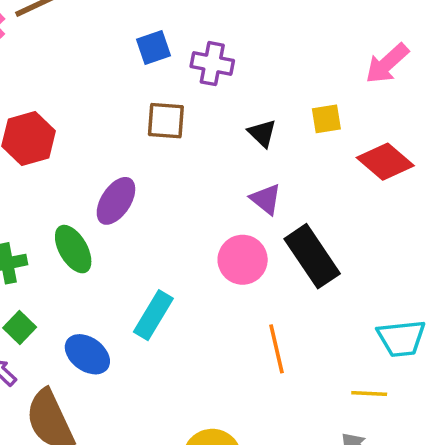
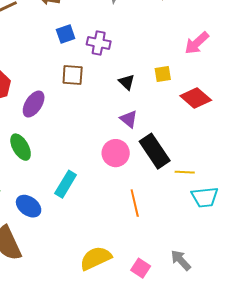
purple ellipse: (116, 201) -> (34, 104), moved
yellow line: (369, 394) -> (185, 172), moved

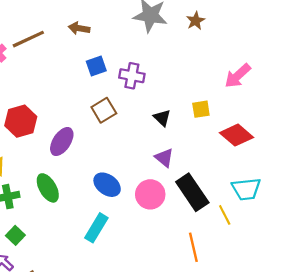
brown square: (73, 75) -> (104, 110), turned -35
yellow line: (185, 172) -> (225, 215), turned 60
cyan trapezoid: (205, 197) -> (246, 189), moved
orange line: (135, 203) -> (193, 247), moved
blue ellipse: (29, 206) -> (107, 185), moved

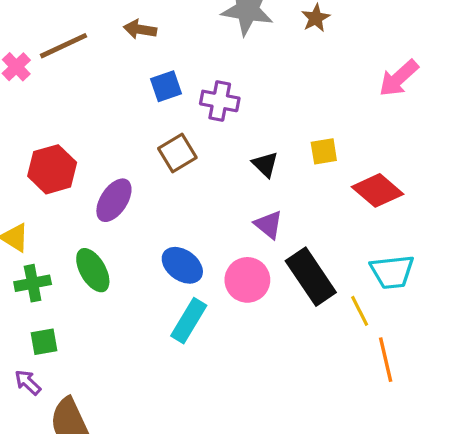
pink arrow: (238, 76) -> (399, 78), moved
cyan rectangle: (96, 228) -> (189, 321), moved
green square: (15, 235) -> (44, 342), turned 36
orange line: (193, 247) -> (386, 360), moved

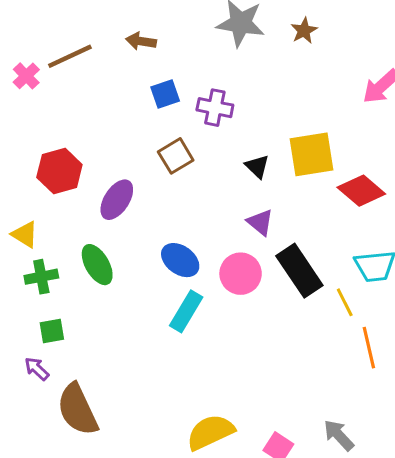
yellow square: (324, 151) -> (312, 154), size x1.8

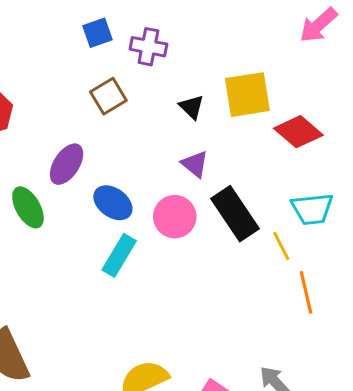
purple ellipse: (117, 200) -> (67, 164), moved

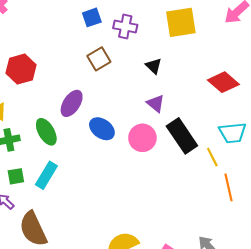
yellow square: (247, 95) -> (181, 22), moved
cyan rectangle: (119, 255) -> (46, 175), moved

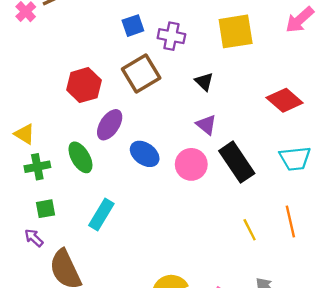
brown square: (99, 59) -> (141, 73), size x1.4
red hexagon: (21, 69) -> (84, 85), moved
yellow line: (212, 157) -> (250, 230), moved
cyan rectangle: (46, 175) -> (101, 215), moved

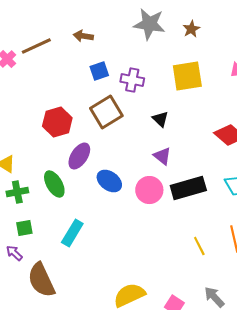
black rectangle: (237, 162) -> (188, 188), turned -72

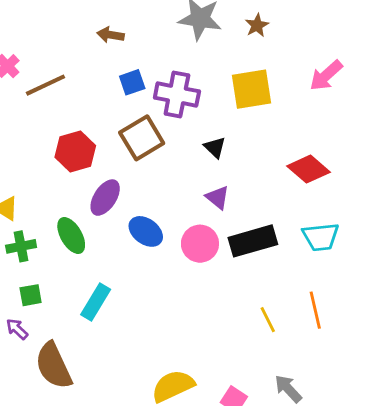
brown line: (36, 46) -> (45, 85), moved
purple cross: (132, 80) -> (177, 95), size x1.4

